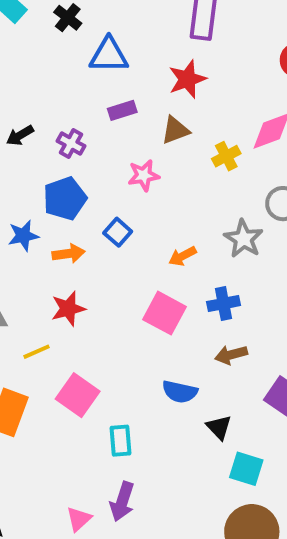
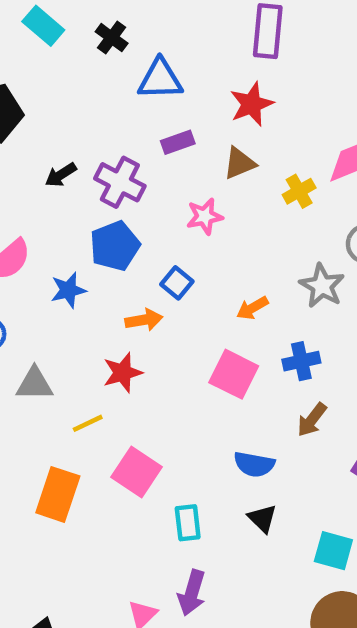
purple cross: (71, 143) -> (120, 182), size x1.5
orange arrow: (68, 254) -> (144, 320), moved
brown arrow: (231, 355) -> (312, 420), turned -36
black triangle: (219, 427) -> (262, 518), moved

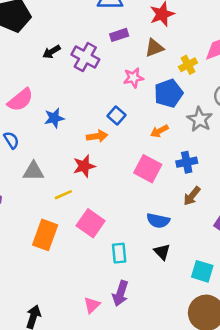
blue pentagon: (115, 246) -> (169, 93), moved

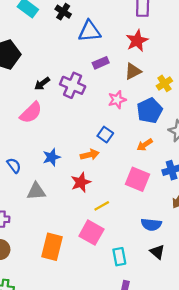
pink semicircle: (20, 100) -> (31, 113), moved
blue star: (54, 118) -> (52, 157), moved
yellow line: (63, 195) -> (102, 206), moved

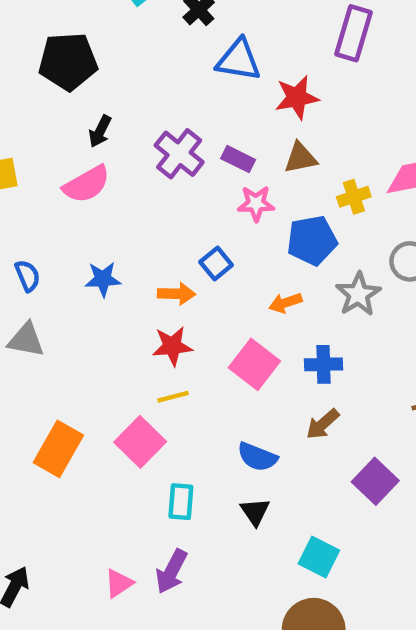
red star: (137, 41) -> (297, 97), moved
purple rectangle: (101, 63) -> (238, 159), moved, turned 35
black arrow: (42, 84) -> (100, 131), moved, turned -42
red star: (81, 182) -> (172, 346), moved
gray triangle: (36, 191) -> (26, 340), moved

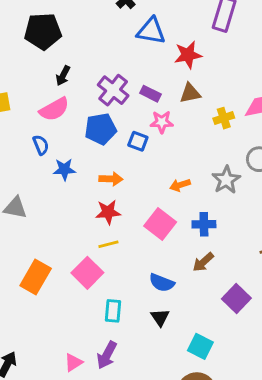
blue pentagon: (312, 240) -> (101, 129), moved
blue square: (216, 264) -> (138, 141), moved, turned -30
blue semicircle: (28, 276) -> (41, 145), moved

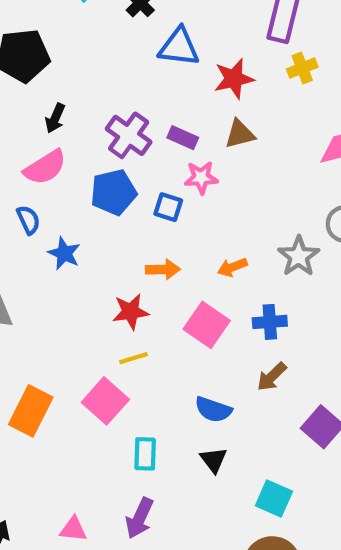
yellow cross: (224, 118) -> (302, 68), moved
blue star: (64, 169) -> (64, 253), turned 30
orange arrow: (111, 179) -> (163, 269), moved
pink triangle: (73, 362) -> (73, 529), moved, turned 42

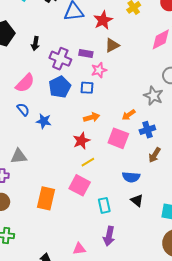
black arrow: (55, 118) -> (35, 44), moved
orange arrow: (232, 267) -> (129, 115), moved

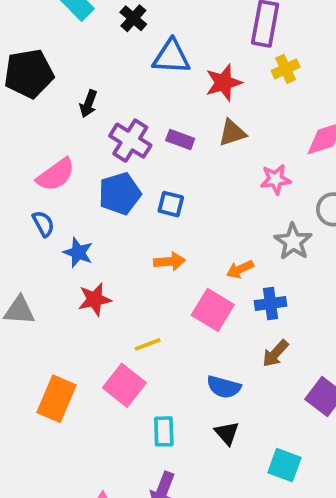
pink star: (99, 70) -> (276, 179), moved
red star: (81, 141) -> (95, 299), moved

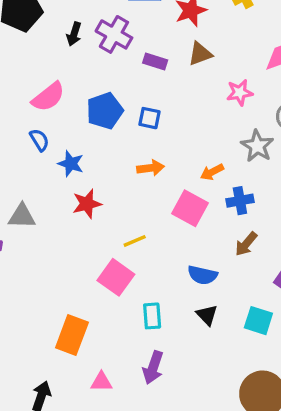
purple cross: (130, 141) -> (114, 34), moved
orange rectangle: (57, 399) -> (72, 335), moved
cyan square: (284, 465) -> (258, 321), moved

